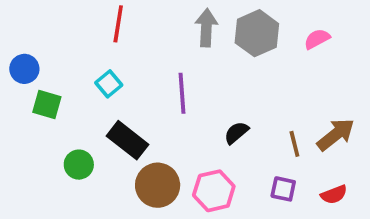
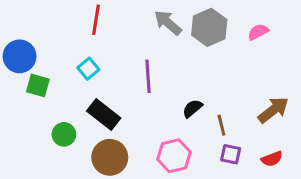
gray arrow: (206, 28) -> (168, 23), turned -52
blue circle: (24, 69) -> (20, 56), size x1.4
brown line: (294, 144) -> (221, 125), moved
brown circle: (158, 185) -> (110, 157), moved

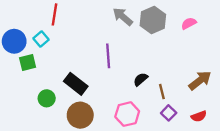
red line: (96, 20) -> (54, 14), moved
cyan square: (88, 69) -> (41, 39), moved
green square: (38, 85) -> (28, 63), turned -30
purple square: (231, 154) -> (169, 113), turned 32

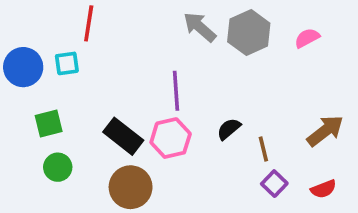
cyan square: (41, 39) -> (67, 63), turned 32
green square: (28, 63) -> (49, 123), moved
green circle: (47, 98) -> (58, 167), moved
pink hexagon: (127, 114) -> (171, 138), moved

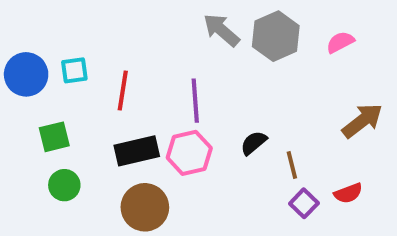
red line: (89, 23) -> (123, 90), moved
brown arrow: (325, 131) -> (362, 121), moved
black rectangle: (123, 136) -> (137, 151), turned -51
red semicircle: (323, 189) -> (348, 193), moved

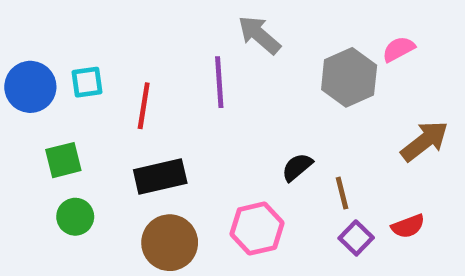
gray hexagon: (276, 36) -> (349, 77), moved
purple line: (195, 101) -> (219, 82), moved
pink hexagon: (189, 153) -> (257, 229), moved

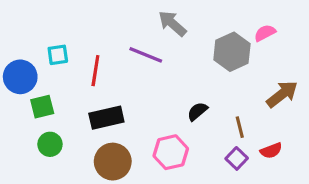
purple line: (219, 82) -> (146, 55), turned -64
blue circle: (30, 87) -> (20, 77), moved
brown line: (342, 193) -> (240, 127), moved

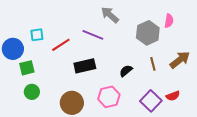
pink semicircle: (265, 33) -> (169, 21), turned 128
red line: (95, 71) -> (61, 45), turned 48
black rectangle: (106, 118) -> (85, 66), moved
brown line: (240, 127) -> (153, 64), moved
purple square: (237, 158) -> (151, 101), size x1.5

